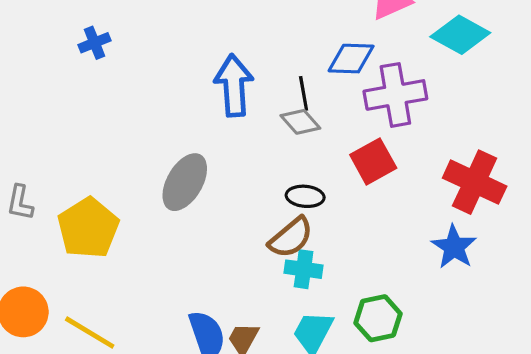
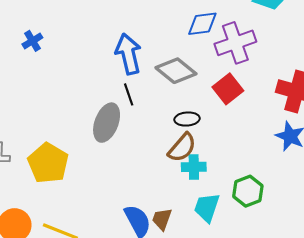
black line: (304, 93) -> (129, 94), moved
gray diamond: (300, 122) -> (176, 71), size x1.5

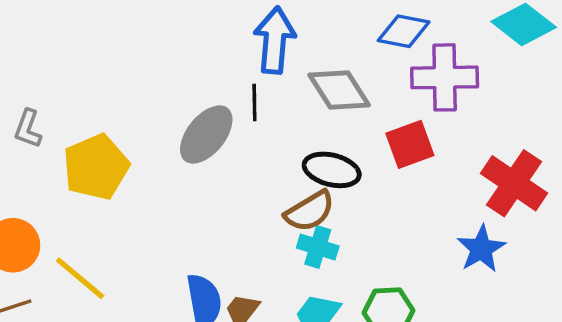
black ellipse: (187, 119) -> (332, 170), size x1.4

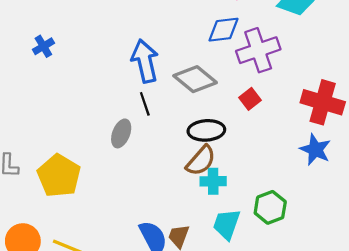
gray ellipse: (206, 135) -> (121, 133), size x0.7
red square: (410, 144) -> (250, 99), size x0.7

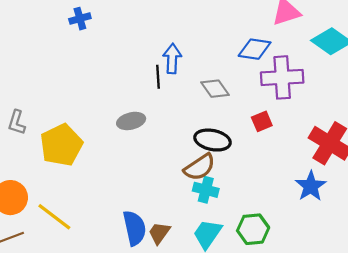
blue arrow: (145, 61) -> (172, 59), size x0.7
gray diamond: (195, 79) -> (215, 89), size x0.7
black line: (145, 104) -> (158, 77), moved
gray ellipse: (121, 133) -> (131, 121), turned 40

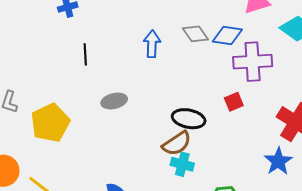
black line: (158, 77) -> (85, 54), moved
gray diamond: (215, 89) -> (195, 34), moved

